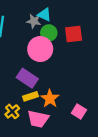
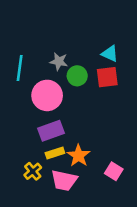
cyan triangle: (44, 15) -> (110, 54), moved
pink circle: (40, 49) -> (47, 95), moved
purple rectangle: (27, 78) -> (51, 131), turned -54

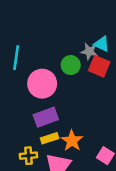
gray star: (59, 61) -> (89, 51), moved
red square: (107, 77) -> (99, 66), turned 30
yellow cross: (33, 171) -> (28, 156), turned 35

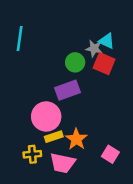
cyan line: (16, 58) -> (20, 38), moved
pink circle: (42, 84) -> (46, 116), moved
purple rectangle: (46, 117) -> (68, 90), moved

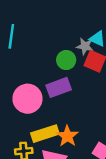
pink circle: (46, 116) -> (27, 99), moved
yellow rectangle: (54, 137) -> (45, 134), size x1.5

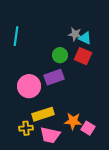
gray star: (85, 46) -> (75, 34), moved
orange star: (67, 136) -> (73, 121), moved, turned -30

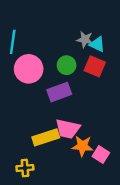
pink circle: (29, 86) -> (29, 69), moved
yellow cross: (26, 128) -> (25, 168), moved
pink trapezoid: (50, 135) -> (68, 129), moved

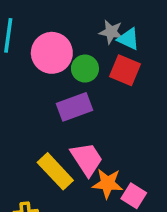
pink circle: (29, 69) -> (52, 53), moved
pink trapezoid: (68, 129) -> (87, 159), turned -135
yellow rectangle: (46, 137) -> (55, 171), turned 65

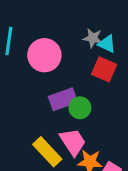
green circle: (85, 69) -> (80, 108), moved

